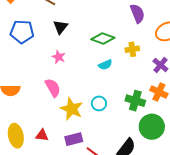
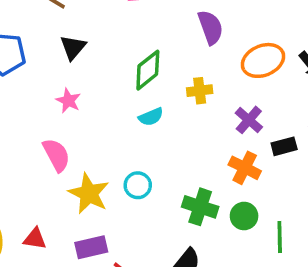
green diamond: (103, 38) -> (148, 70), turned -60
green cross: (135, 101) -> (200, 207), moved
green circle: (152, 127) -> (244, 216), moved, size x0.6

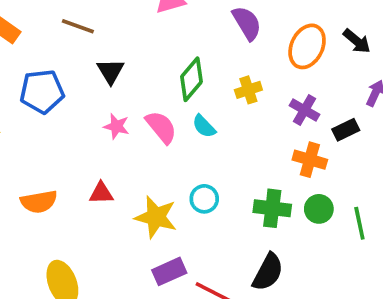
orange ellipse: (263, 60) -> (307, 46), turned -30
cyan semicircle: (151, 117) -> (204, 126), turned 80
pink semicircle: (56, 155) -> (161, 127), moved
red triangle: (35, 239) -> (101, 193), moved

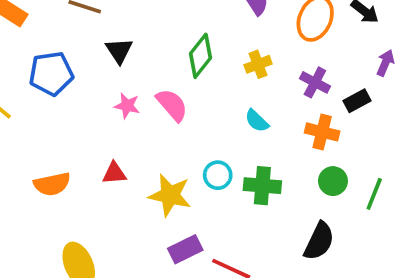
cyan semicircle: (204, 126) -> (257, 121), moved
green cross: (272, 208) -> (262, 186), moved
green line: (359, 223) -> (374, 194), turned 36
black semicircle: (268, 272) -> (319, 241), moved

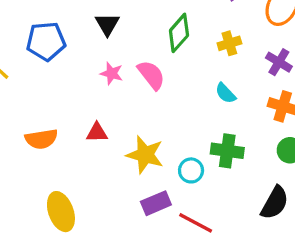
cyan circle: (218, 175) -> (191, 170), moved

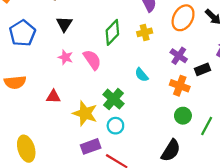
blue pentagon: (46, 41) -> (22, 33), turned -30
yellow cross: (229, 43) -> (145, 32), moved
orange semicircle: (41, 139) -> (15, 82), moved
green cross: (227, 151) -> (113, 99), moved, turned 30

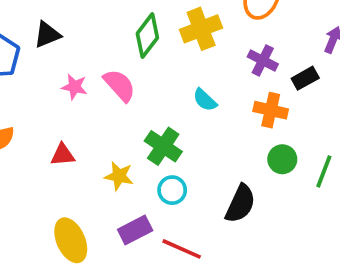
black triangle: (64, 24) -> (47, 35), moved, turned 42
yellow cross: (145, 32) -> (201, 29), size x1.5
yellow star: (85, 113) -> (119, 176), size x0.7
yellow ellipse: (26, 149) -> (71, 240), moved
black semicircle: (171, 151) -> (240, 204), moved

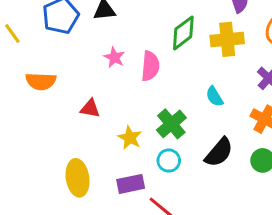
pink semicircle: (119, 85) -> (150, 66), turned 32
black semicircle: (240, 204) -> (219, 152), moved

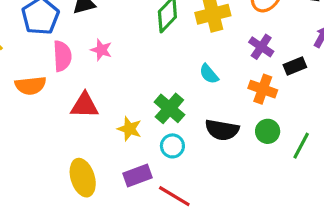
pink semicircle: (150, 66) -> (62, 56), moved
red triangle: (90, 108) -> (85, 105), size x1.4
black semicircle: (219, 152) -> (222, 130), turned 68

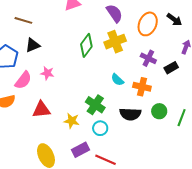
pink semicircle: (62, 56) -> (23, 80), turned 48
orange cross: (263, 89) -> (142, 87), moved

